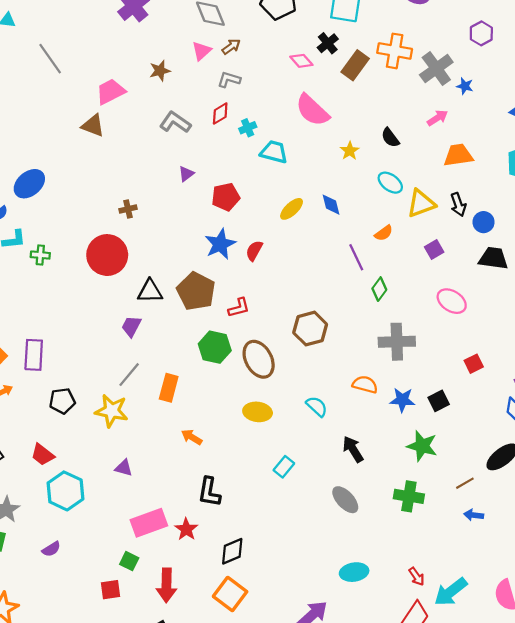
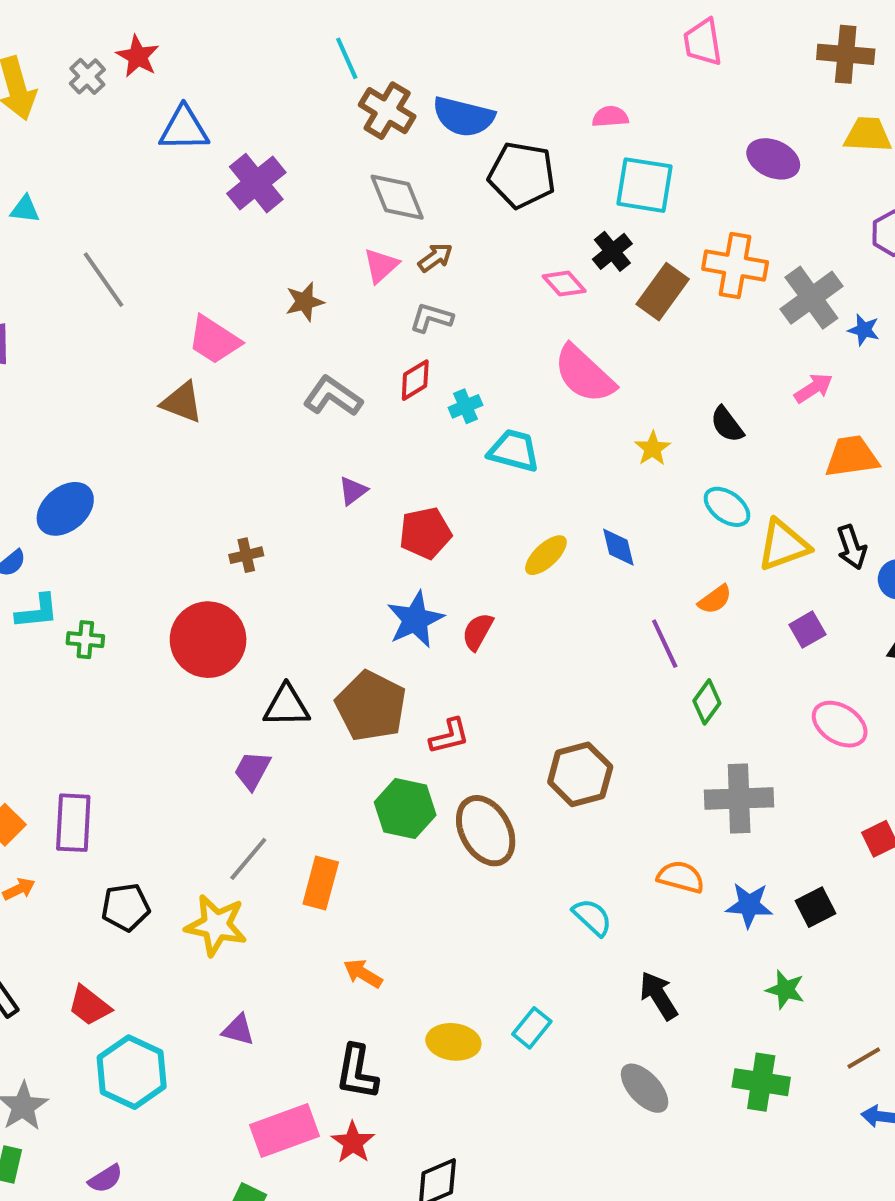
pink trapezoid: (110, 92) -> (214, 340), turned -120
yellow ellipse: (258, 412) -> (453, 1042), moved
green star: (422, 446) -> (785, 990), size x0.7
black L-shape: (209, 492) -> (357, 1072), moved

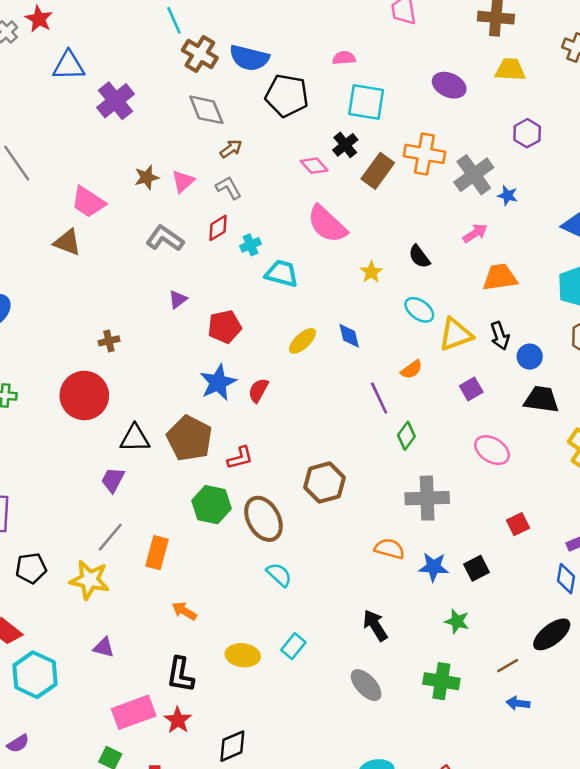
pink triangle: (381, 266) -> (183, 181), moved
gray L-shape: (431, 318) -> (228, 188), turned 44
cyan semicircle: (592, 917) -> (279, 575), moved

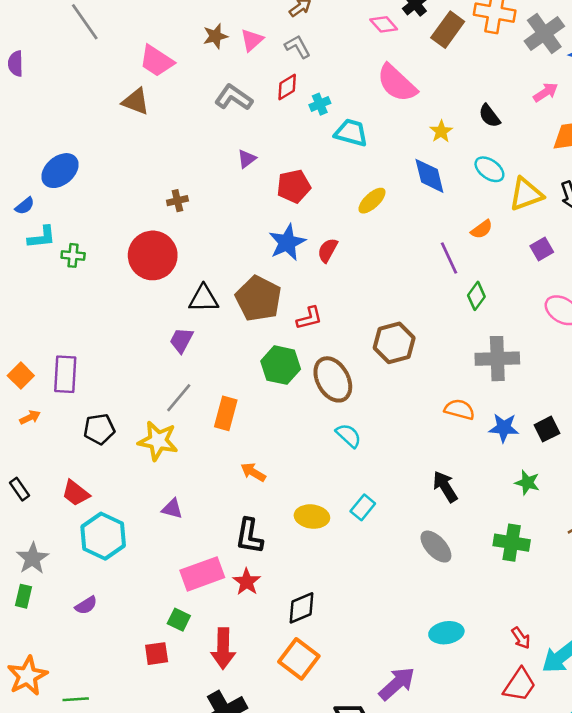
blue diamond: (349, 336) -> (429, 176), moved, size x1.4

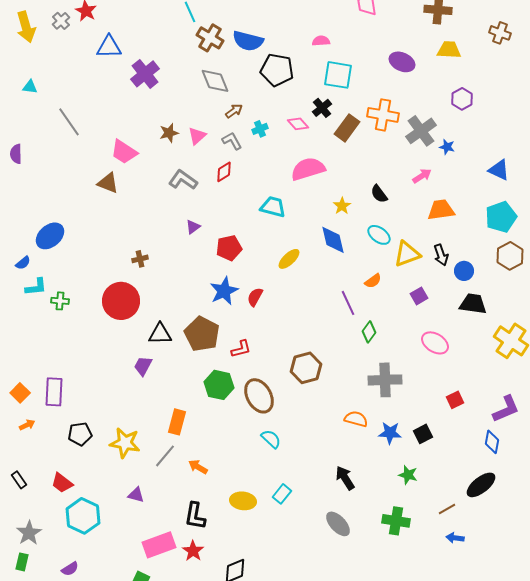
pink semicircle: (397, 83) -> (308, 169), turned 120
cyan cross: (320, 104) -> (260, 129), moved
gray line: (179, 398) -> (165, 456), moved

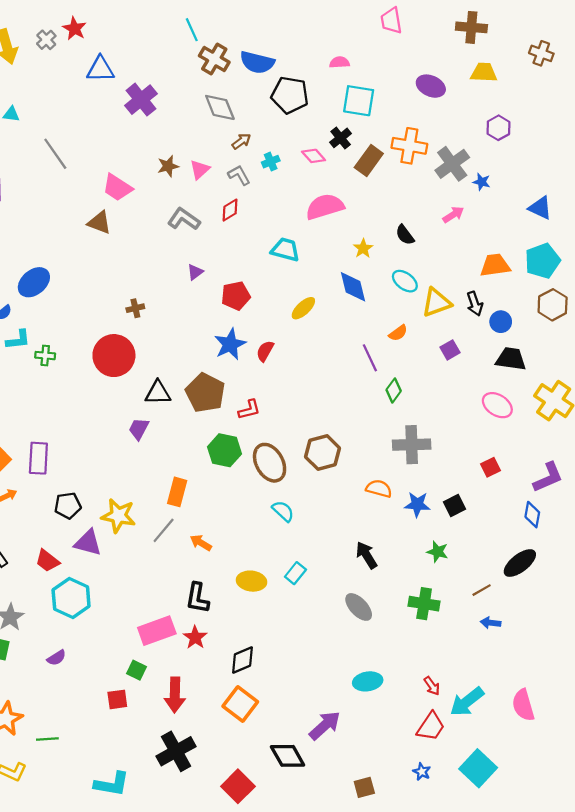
orange trapezoid: (441, 210) -> (495, 265), moved
pink ellipse: (435, 343) -> (497, 405), moved
brown hexagon: (306, 368) -> (323, 453), moved
purple triangle: (136, 495) -> (88, 543), moved, size x1.5

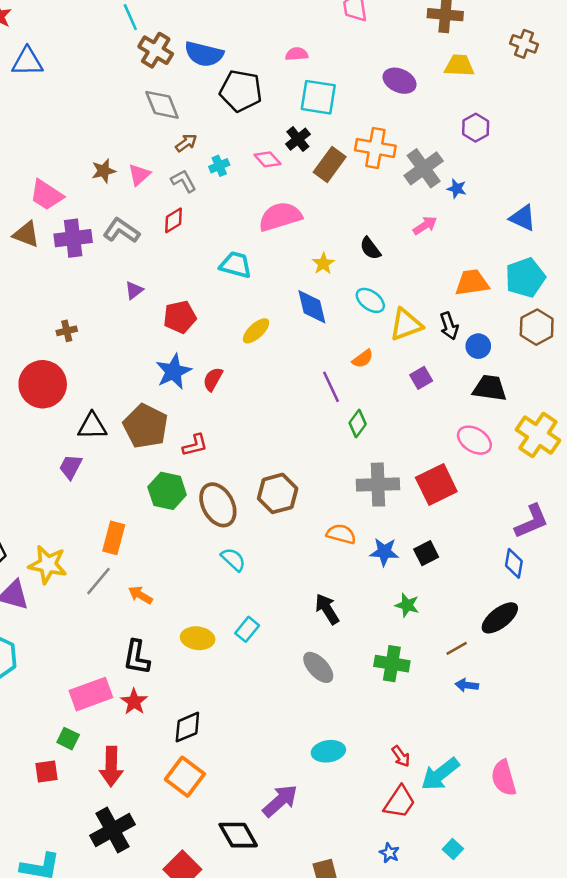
purple cross: (141, 100) -> (73, 238), moved, turned 32
red square: (491, 467) -> (436, 485), moved, size x1.8
cyan square: (478, 768) -> (453, 849), size x0.5

